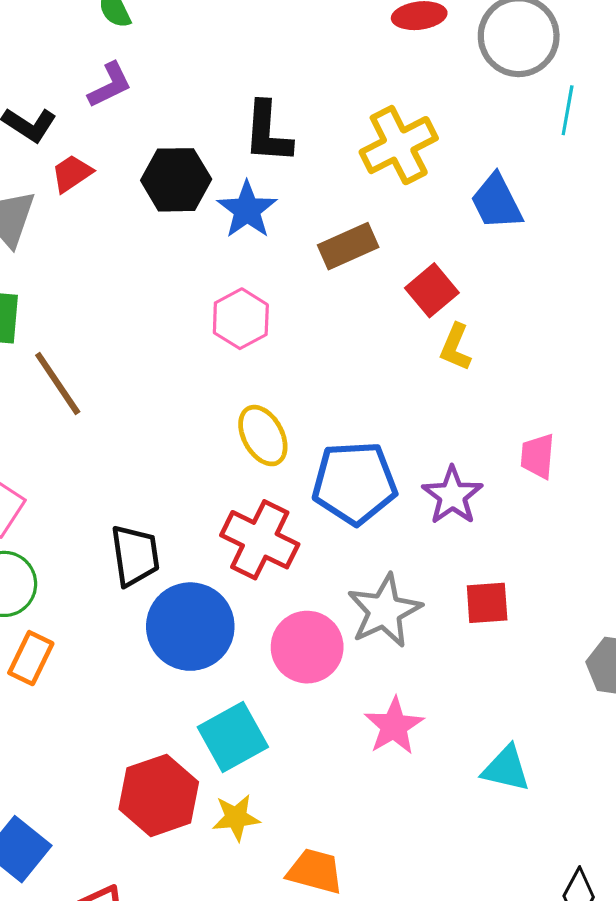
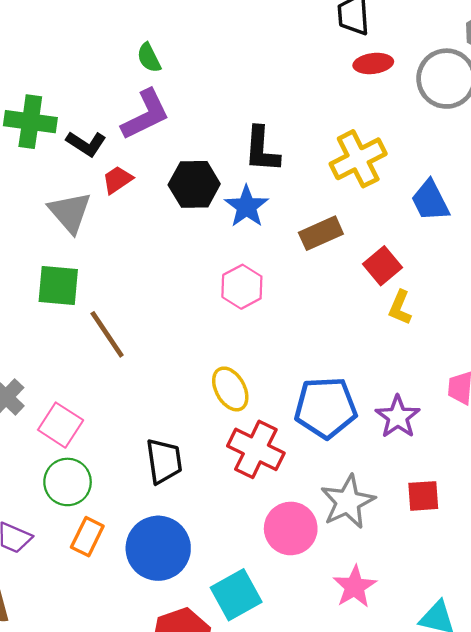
purple L-shape: (110, 85) -> (145, 115), size x1.5
yellow ellipse: (263, 436) -> (230, 389), moved
blue circle: (190, 627) -> (158, 548), moved

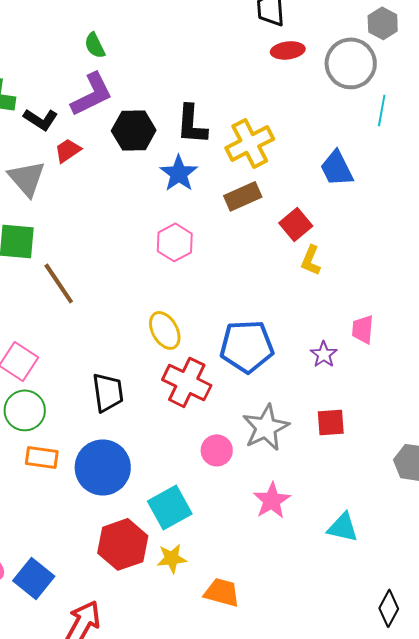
yellow cross: (358, 159) -> (250, 143), moved
black hexagon: (194, 184) -> (134, 130), moved
purple star: (398, 417) -> (324, 354), moved, size x0.7
pink circle: (291, 528) -> (217, 450), size x0.7
orange rectangle: (87, 537) -> (42, 457), turned 72

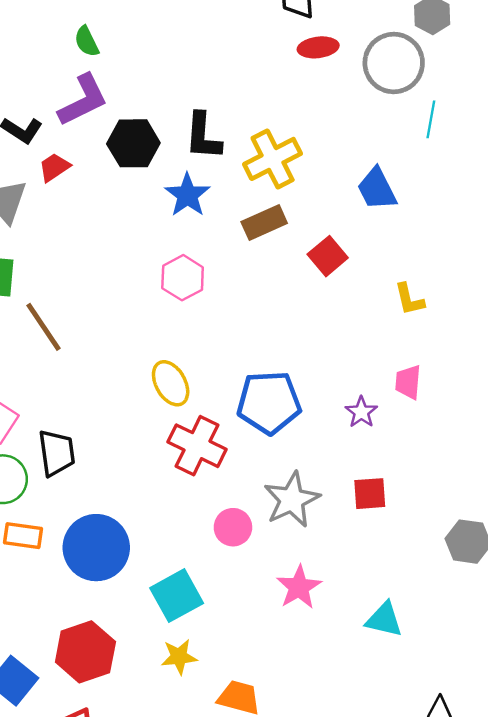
yellow L-shape: (311, 260) -> (409, 299), moved, turned -36
black trapezoid: (108, 392) -> (57, 453), moved
red hexagon: (123, 544) -> (85, 652), moved

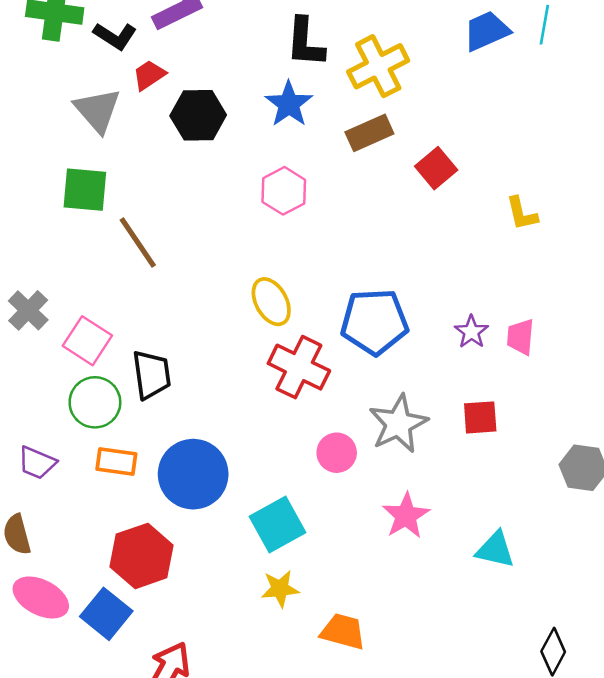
black hexagon: (133, 143) -> (198, 115), moved
blue trapezoid: (377, 189) -> (486, 31), moved, turned 93
pink trapezoid: (408, 382) -> (520, 337), moved
red hexagon: (85, 652) -> (142, 556), moved

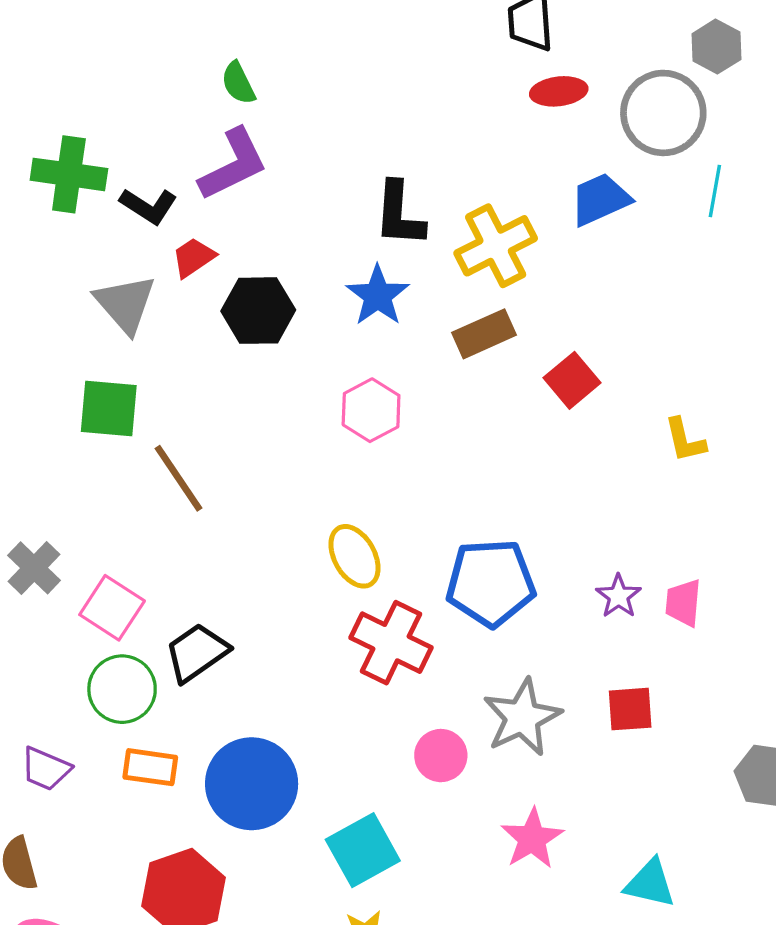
blue trapezoid: (486, 31) -> (600, 199), moved
black trapezoid: (152, 375) -> (197, 653), turned -117

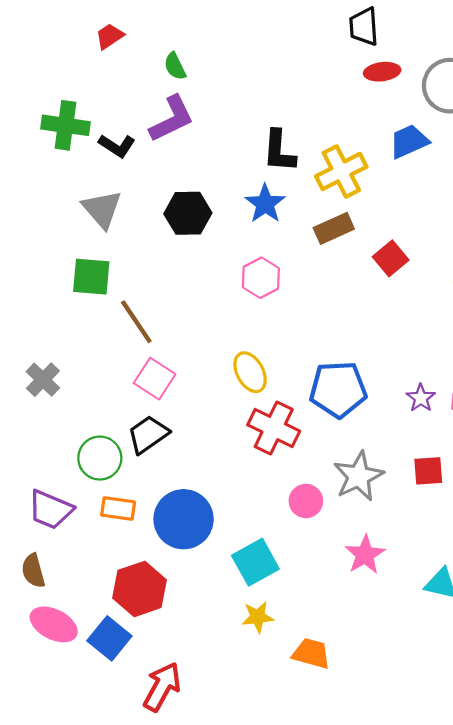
red trapezoid: (193, 257) -> (109, 36), moved
pink square: (112, 608) -> (155, 379), moved
purple trapezoid: (46, 769) -> (50, 510), size x1.4

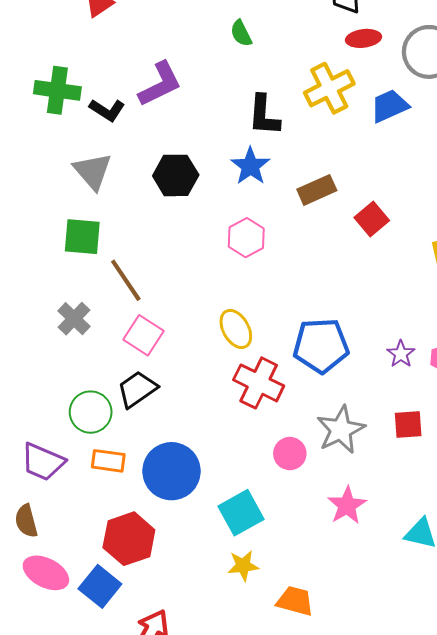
green semicircle: (175, 66) -> (241, 33), moved
yellow cross: (341, 171) -> (329, 88), moved
gray cross: (43, 380) -> (74, 319), moved

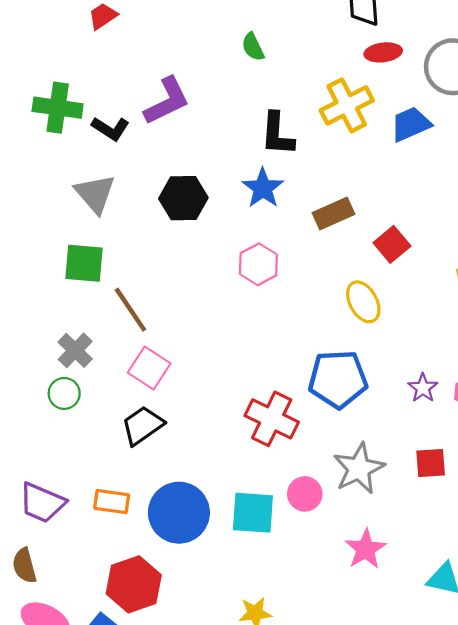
yellow ellipse: (236, 329) -> (363, 302), moved
green circle: (91, 412) -> (64, 393), moved, size x0.7
cyan square: (241, 513) -> (253, 513), moved, turned 33

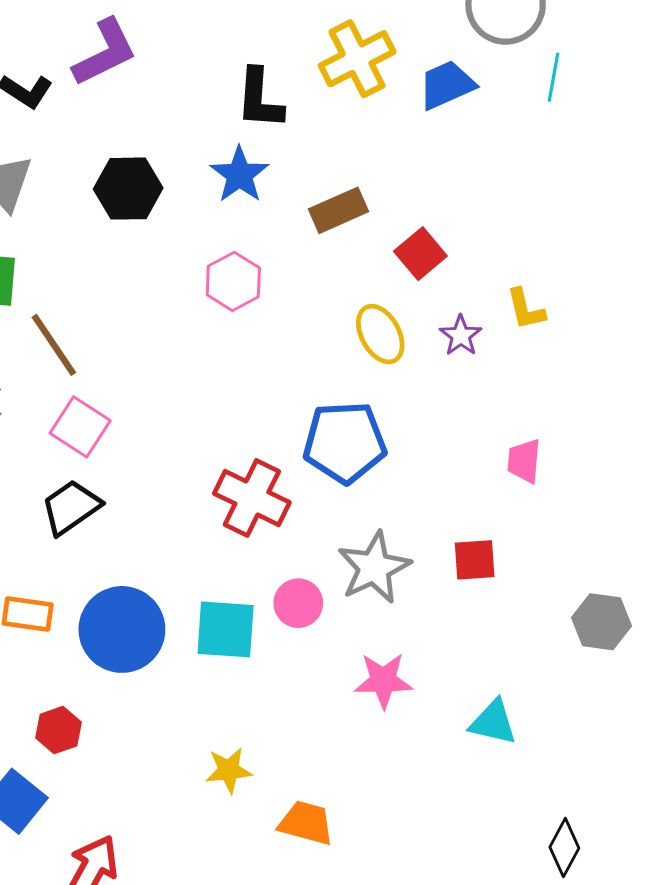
purple star: (423, 388) -> (461, 336), moved
pink star: (365, 549) -> (383, 681), turned 30
red hexagon: (134, 584) -> (59, 730), size x0.6

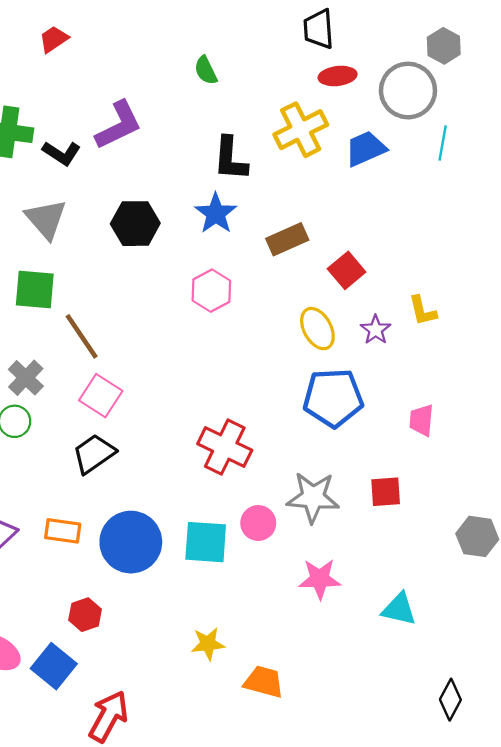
blue pentagon: (345, 442) -> (333, 398), moved
gray star: (374, 568) -> (313, 497), turned 30

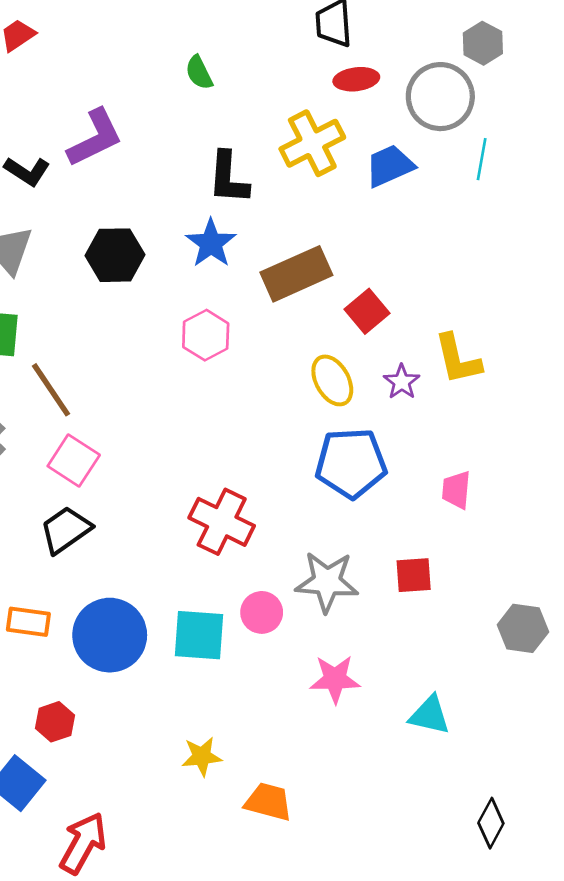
brown rectangle: (287, 239) -> (296, 274), size x1.4
yellow L-shape: (423, 311) -> (458, 359), size x1.4

